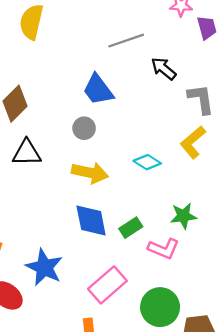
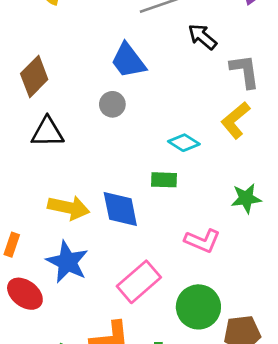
yellow arrow: (90, 173) -> (69, 208), moved
green star: (183, 216) -> (246, 198), moved
green rectangle: (131, 228) -> (164, 180), moved, turned 35

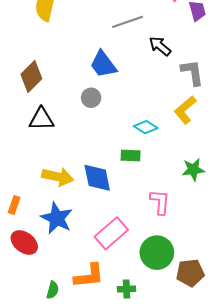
pink L-shape: (202, 241) -> (160, 202), turned -108

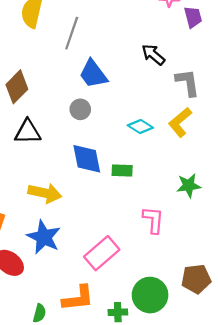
gray line: (128, 22) -> (72, 33), moved, turned -52
cyan diamond: (146, 127) -> (140, 127), moved
blue diamond: (97, 178) -> (87, 159), moved
green circle: (157, 253) -> (150, 295), moved
brown pentagon: (190, 273) -> (196, 279), moved

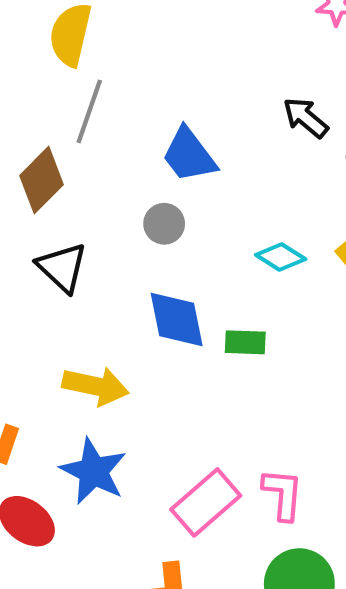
gray line: (72, 33) -> (89, 111), moved
black triangle: (28, 132) -> (62, 267), turned 44
pink L-shape: (153, 220) -> (283, 494), moved

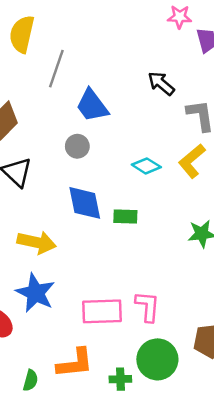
gray line: (89, 111) -> (56, 69), moved
pink rectangle: (206, 502) -> (102, 311), turned 39

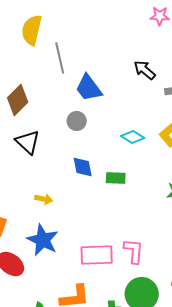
gray line: (56, 69) -> (60, 58), turned -32
blue diamond: (85, 203) -> (83, 167), size x0.7
yellow arrow: (37, 242) -> (44, 199), size x0.6

